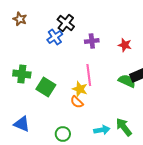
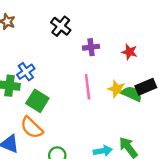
blue cross: (55, 37) -> (26, 72), moved
yellow star: (80, 89) -> (117, 89), moved
orange semicircle: (77, 102) -> (32, 128), moved, size x1.5

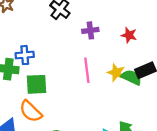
blue cross: (26, 72) -> (25, 55), turned 30
green square: (37, 101) -> (36, 84), turned -35

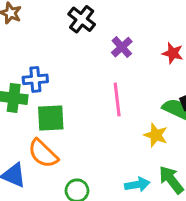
purple cross: (90, 30) -> (122, 47), turned -35
yellow star: (116, 73) -> (156, 135), moved

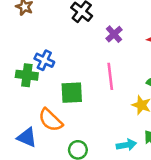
blue cross: (35, 79) -> (44, 60), turned 30
green square: (51, 118) -> (72, 93), moved

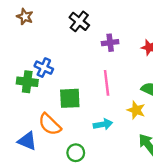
purple cross: (114, 34) -> (110, 43), turned 35
cyan arrow: (126, 145) -> (103, 124), moved

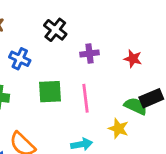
blue cross: (44, 68) -> (20, 59), moved
green square: (70, 98) -> (50, 92), moved

